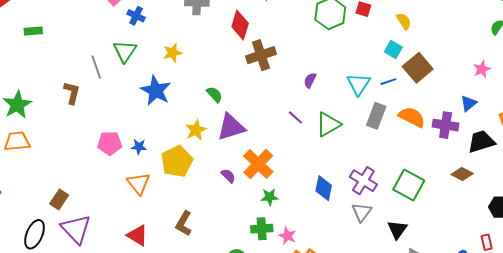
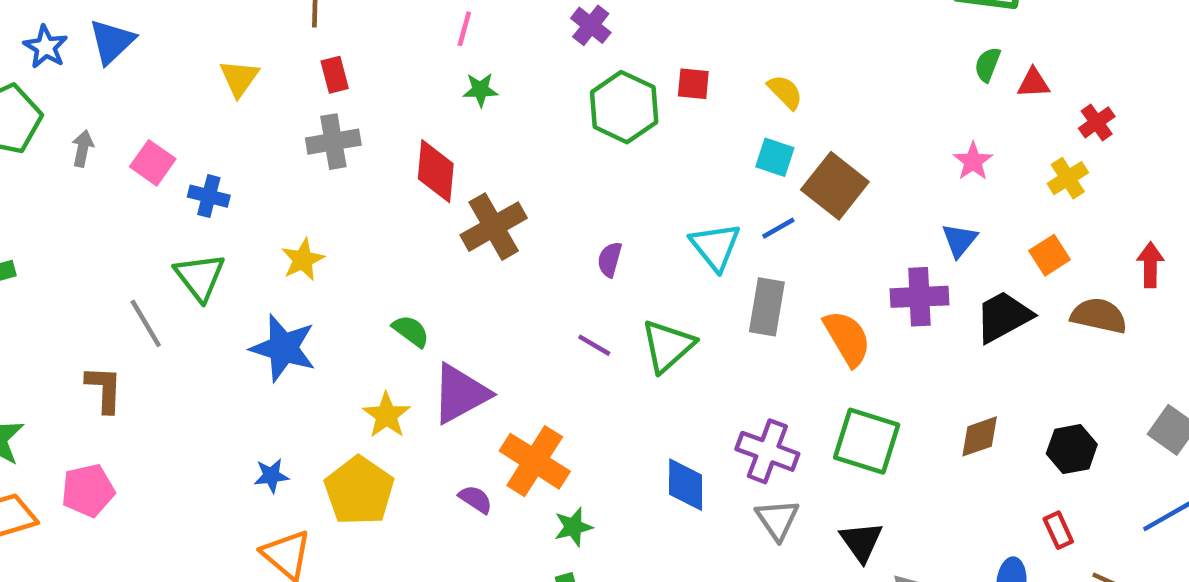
orange semicircle: (412, 117) -> (847, 338), moved, turned 44
pink pentagon: (110, 143) -> (88, 490), moved
brown diamond: (462, 174) -> (980, 436), moved, turned -35

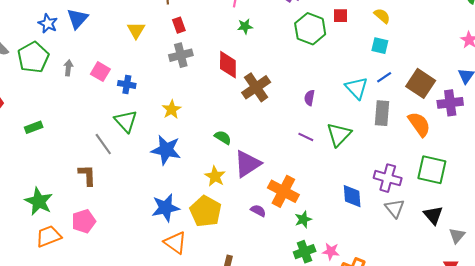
brown square: (835, 186) -> (421, 83), moved
blue star: (271, 476) -> (166, 208), size x1.8

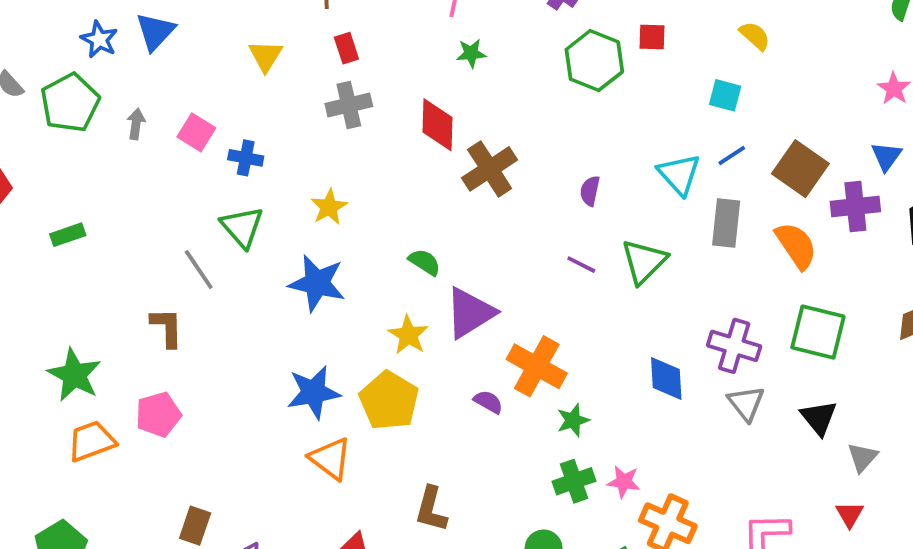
yellow semicircle: (382, 16) -> (755, 36), moved

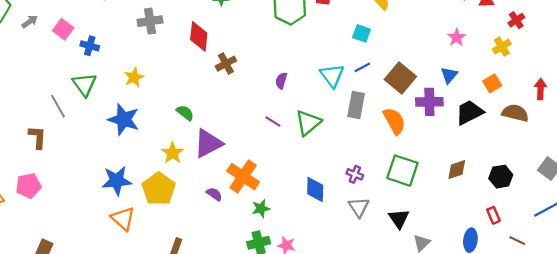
gray arrow: (136, 124) -> (30, 22), turned 42
brown cross: (490, 169) -> (226, 64), size x0.7
purple cross: (734, 346) -> (355, 174), size x0.6

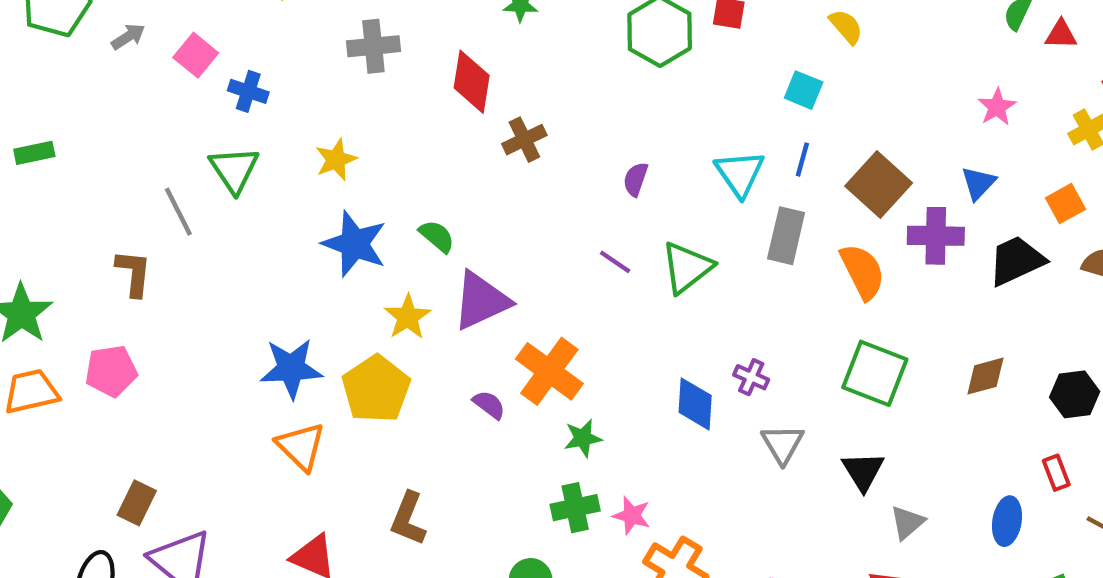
blue line: (362, 67) -> (802, 160), turned -49
blue star: (124, 120) -> (355, 244), moved
purple cross: (355, 174) -> (751, 377), moved

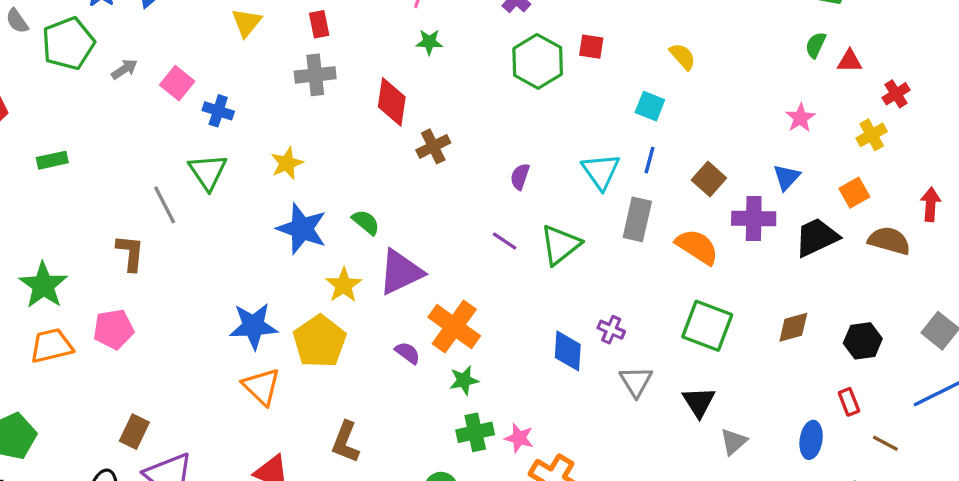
brown square: (879, 184) -> (709, 179), size x0.7
orange semicircle: (863, 271) -> (697, 247), turned -30
green star: (583, 438) -> (464, 380), moved

